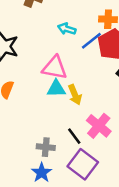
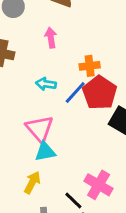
pink triangle: (55, 68) -> (40, 129), turned 48
yellow arrow: (75, 95) -> (32, 182), moved, turned -120

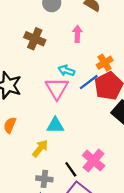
orange cross: (90, 66) -> (105, 63), turned -35
pink triangle: (40, 129) -> (57, 88), moved

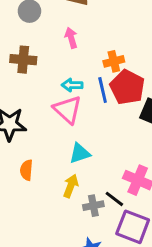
orange cross: (105, 63) -> (114, 61), turned 35
blue line: (89, 82) -> (103, 90), turned -48
gray cross: (44, 179) -> (93, 206), moved

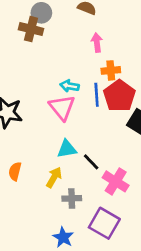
pink arrow: (71, 38) -> (97, 43), moved
brown cross: (23, 60) -> (31, 29), moved
orange semicircle: (26, 170) -> (15, 171), moved
black line: (114, 199) -> (91, 162), moved

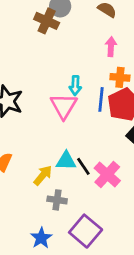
cyan arrow: (70, 86) -> (75, 86), turned -108
cyan triangle: (67, 149) -> (66, 161), moved
pink cross: (116, 181) -> (107, 174), moved

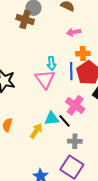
pink arrow: (111, 47) -> (74, 32), turned -96
pink cross: (107, 174) -> (75, 105), moved
gray cross: (57, 200) -> (75, 141), moved

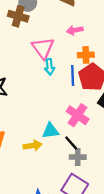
pink triangle: (45, 79) -> (43, 48), moved
black line: (65, 121) -> (71, 143), moved
yellow arrow: (36, 131) -> (33, 146), turned 49

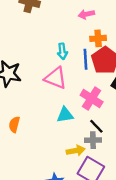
pink triangle: (43, 48) -> (56, 78), moved, turned -30
black line: (71, 143) -> (96, 126), moved
yellow arrow: (33, 146) -> (76, 151), moved

